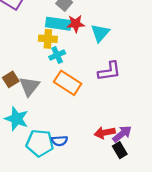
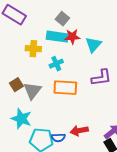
yellow cross: (48, 39) -> (33, 49), moved
orange rectangle: (68, 83) -> (65, 88), turned -30
red arrow: (105, 133) -> (79, 131), moved

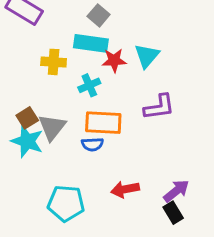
red star: (72, 37) -> (114, 60), moved
cyan star: (21, 119) -> (27, 141), moved
blue semicircle: (58, 138) -> (92, 144), moved

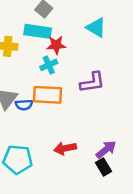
cyan triangle: (147, 56) -> (96, 28), moved, turned -40
cyan cross: (89, 85) -> (49, 65), moved
blue semicircle: (92, 144) -> (24, 105), moved

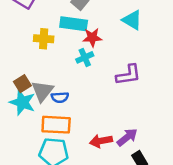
orange rectangle: (48, 95) -> (56, 125), moved
purple arrow: (106, 150) -> (127, 137), moved

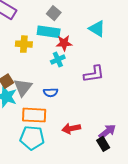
blue semicircle: (60, 97) -> (51, 92), moved
purple arrow: (127, 137) -> (107, 132), moved

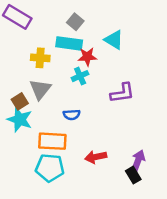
cyan triangle: (97, 29) -> (114, 40), moved
gray triangle: (23, 87) -> (40, 89), moved
purple arrow: (107, 132) -> (138, 161), turned -30

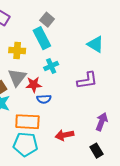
cyan triangle: (114, 40) -> (95, 44), moved
cyan rectangle: (69, 43) -> (42, 38), turned 55
red star: (87, 57) -> (34, 85), moved
purple arrow: (138, 161) -> (102, 122), moved

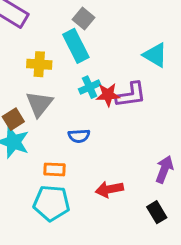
purple L-shape: (87, 80) -> (131, 95), moved
red star: (34, 85) -> (108, 95), moved
orange rectangle: (27, 122) -> (55, 169), size x0.6

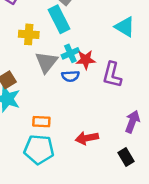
purple L-shape: (131, 95) -> (112, 75), moved, turned 112
gray triangle: (39, 104) -> (46, 62), moved
blue semicircle: (79, 136) -> (70, 76), moved

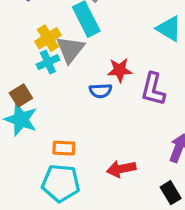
yellow cross: (29, 34) -> (48, 38), turned -36
cyan cross: (70, 53) -> (48, 62), moved
gray triangle: (46, 62) -> (70, 49), moved

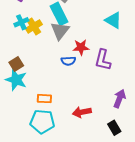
gray triangle: (70, 49) -> (60, 31), moved
cyan cross: (48, 62) -> (21, 22), moved

